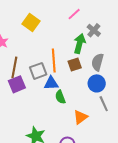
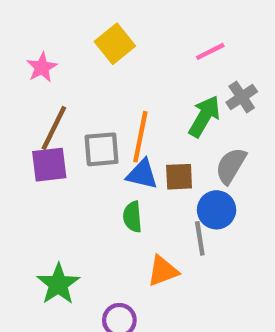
brown square: (75, 65) -> (179, 177), moved
blue triangle: (51, 83) -> (142, 174), moved
gray line: (104, 104) -> (200, 238), moved

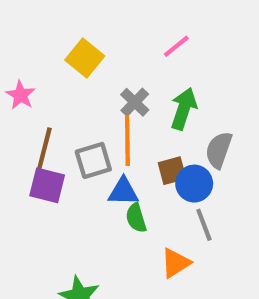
gray cross: (242, 97) -> (135, 102), moved
purple square: (49, 165) -> (47, 185), turned 33
blue triangle: (142, 174) -> (123, 192), moved
blue circle: (217, 210) -> (194, 184), moved

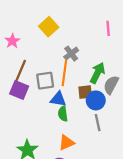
pink line: (176, 46) -> (108, 28), moved, turned -64
green arrow: (184, 109) -> (97, 73), moved
orange triangle: (176, 263) -> (66, 143), moved

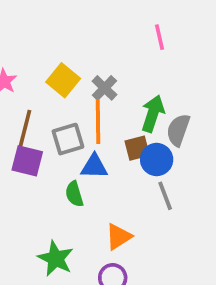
yellow square: (49, 27) -> (63, 80), moved
green semicircle: (63, 114) -> (74, 194), moved

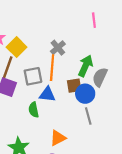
yellow square: (63, 80) -> (17, 47), moved

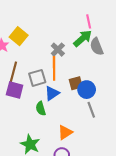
yellow square: (17, 47) -> (19, 36), moved
green arrow: (86, 66) -> (83, 38), moved, turned 30
gray semicircle: (100, 77) -> (97, 47), moved, turned -42
blue triangle: (47, 94) -> (52, 93), turned -35

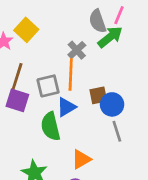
pink line: (89, 21) -> (119, 15), turned 32
gray semicircle: (97, 47) -> (98, 21), moved
green semicircle: (41, 109) -> (51, 126), size x1.5

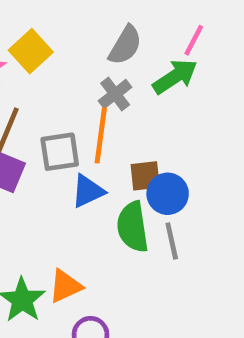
gray semicircle: (98, 21) -> (125, 45), moved, turned -135
green semicircle: (51, 126) -> (133, 227), moved
orange triangle: (81, 159) -> (65, 286), moved

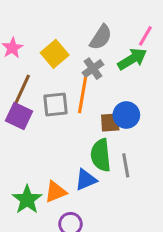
yellow square: (31, 51) -> (55, 54), moved
blue triangle: (88, 191) -> (86, 180), moved
blue circle: (168, 194) -> (126, 115), moved

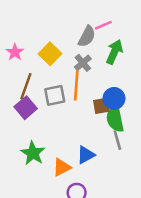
pink line: (145, 36) -> (103, 25), moved, turned 42
green arrow: (132, 59) -> (114, 52), turned -30
purple square: (19, 116) -> (26, 108), turned 30
green semicircle: (101, 155) -> (115, 119), moved
green star: (27, 200) -> (33, 153), moved

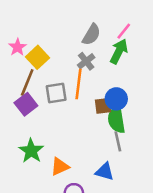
pink line: (103, 25) -> (124, 31), moved, turned -30
yellow square: (50, 54) -> (37, 57), moved
blue triangle: (86, 155) -> (105, 172), moved, turned 42

